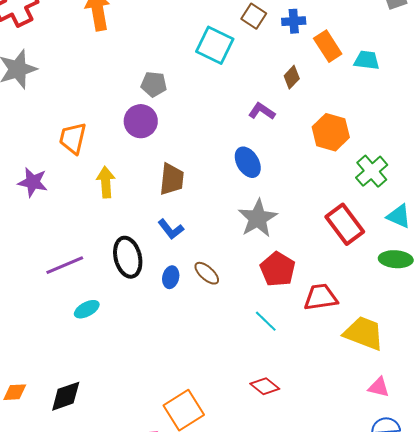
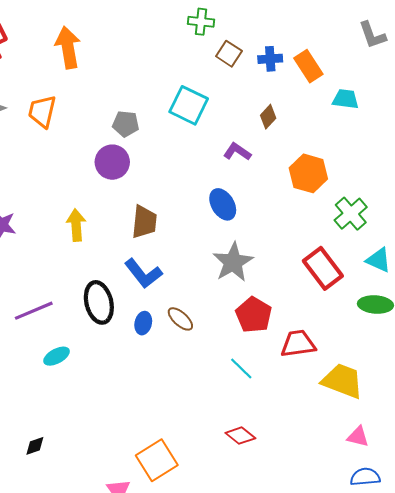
cyan square: (215, 45) -> (189, 105), moved
orange rectangle: (328, 46) -> (308, 66), moved
orange trapezoid: (73, 138) -> (42, 111), moved
blue L-shape: (171, 229) -> (143, 274), size x1.4
black diamond: (66, 396) -> (35, 446), size x0.6

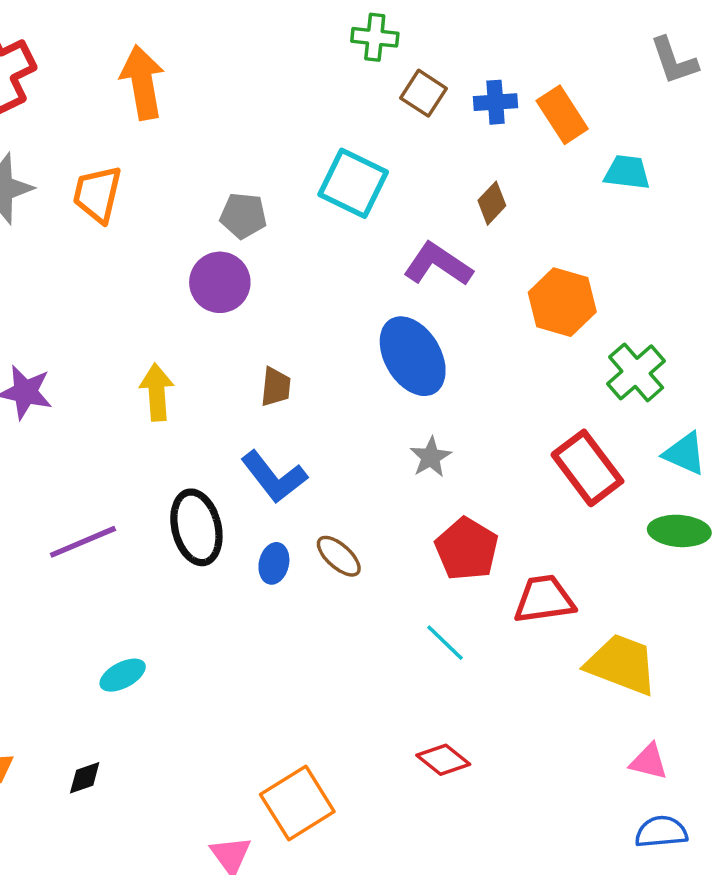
purple L-shape: (237, 152) -> (438, 264), size x1.4
blue ellipse: (223, 204) -> (413, 356), size x1.4
brown trapezoid: (144, 222) -> (276, 387), size x0.7
gray star: (233, 262) -> (431, 457), size x0.6
cyan ellipse: (57, 356) -> (123, 675), moved

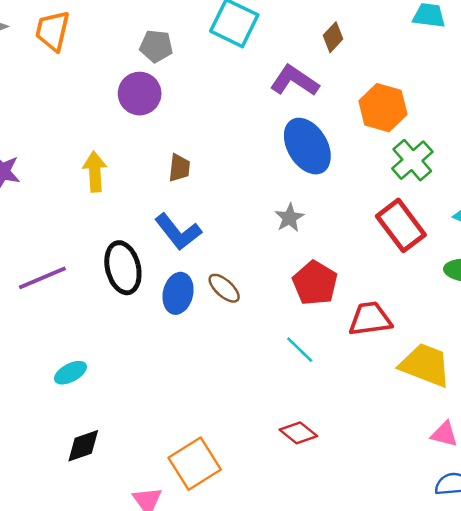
blue ellipse: (413, 356) -> (307, 146), moved
green cross: (636, 372) -> (412, 160), moved
blue ellipse: (274, 563) -> (178, 293), size x1.4
black diamond: (85, 778) -> (83, 446), moved, size x1.4

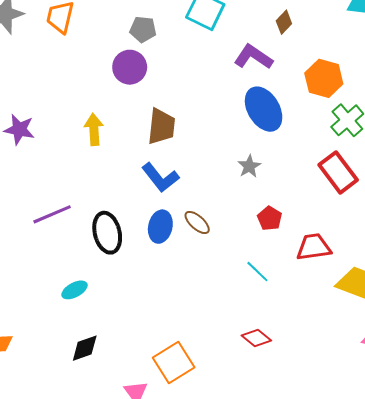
brown trapezoid: (179, 168) -> (161, 126), size x1.6
black ellipse: (123, 268) -> (107, 233), moved
red pentagon: (315, 283) -> (270, 218), size x0.7

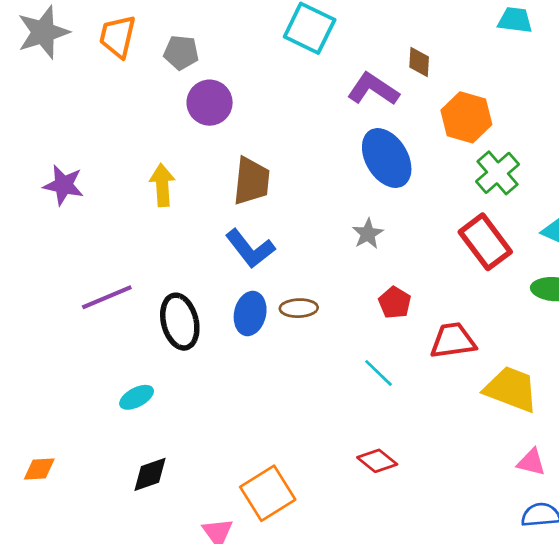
brown diamond: (284, 22) -> (419, 62), moved, turned -40
gray pentagon: (143, 29) -> (181, 53), moved
brown ellipse: (197, 222) -> (299, 308), turned -44

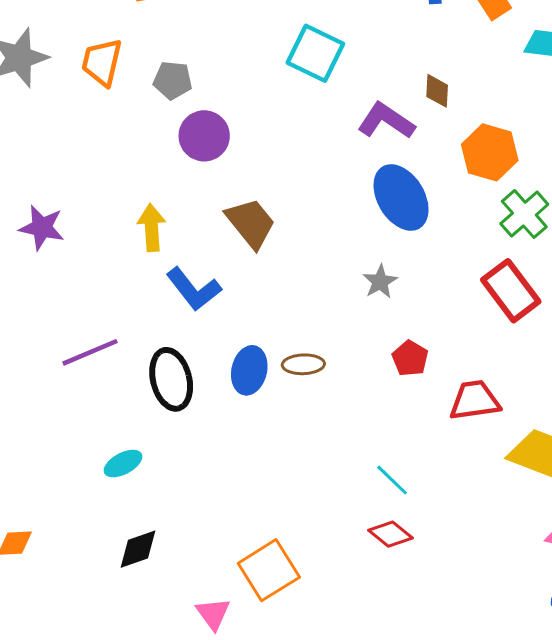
brown trapezoid: (251, 181) -> (251, 223), turned -45
blue L-shape: (250, 249) -> (194, 289), moved
cyan line: (379, 373) -> (392, 480), moved

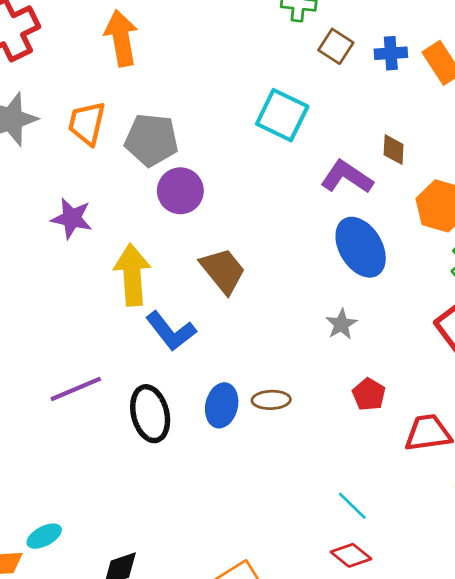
gray pentagon: (173, 80) -> (151, 140), size x1.5
purple star: (42, 228) -> (72, 218), moved
yellow arrow: (152, 228) -> (132, 275), size x1.4
cyan ellipse: (123, 464) -> (44, 536), moved

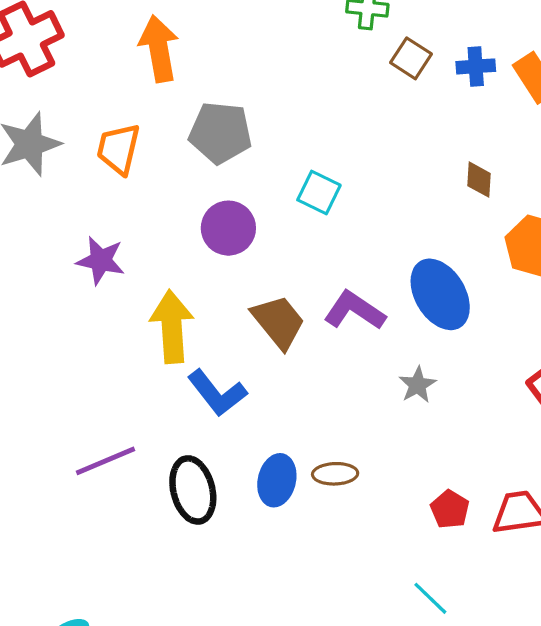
cyan square: (282, 115) -> (319, 193), moved, size x0.7
gray pentagon: (151, 140) -> (220, 133), moved
purple L-shape: (347, 177) -> (354, 311), moved
red pentagon: (369, 394) -> (450, 509), moved

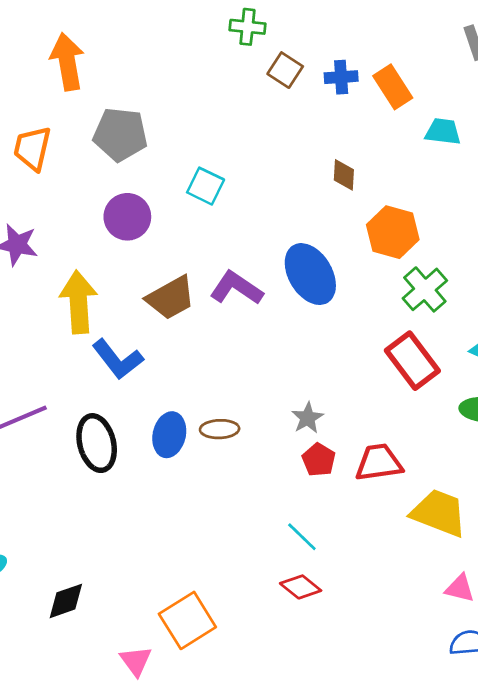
brown trapezoid: (279, 322) -> (171, 298), turned 100
gray star: (418, 385) -> (308, 418), moved

